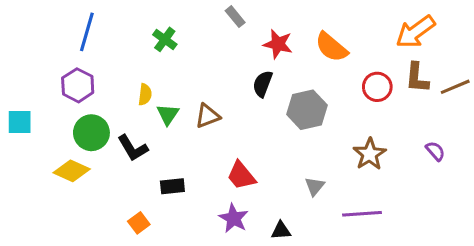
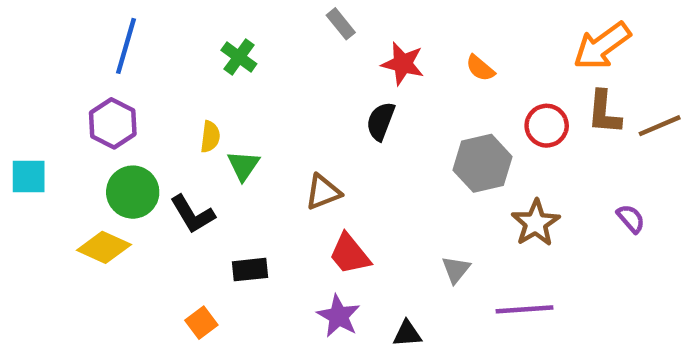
orange semicircle: (331, 47) -> (480, 68), size x0.6
gray hexagon: (307, 110) -> (482, 163), moved
brown triangle: (208, 116) -> (323, 192), moved

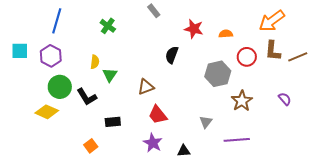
red star: (403, 64) -> (194, 29), moved
orange semicircle: (480, 68) -> (226, 34), moved, turned 136
cyan square: (29, 177) -> (20, 51), moved

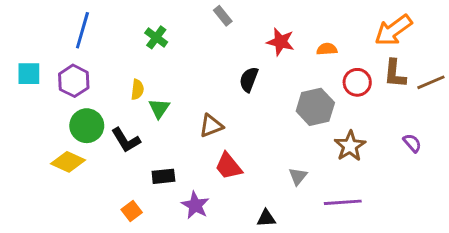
purple star: (153, 143) -> (195, 205), moved

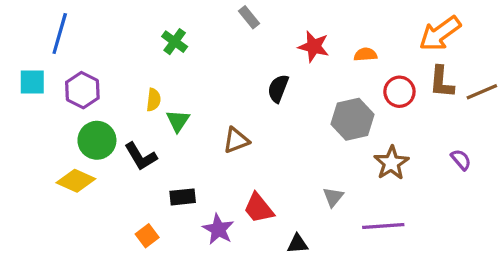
blue line: (82, 30) -> (60, 33), moved
red trapezoid: (229, 166) -> (259, 208), moved

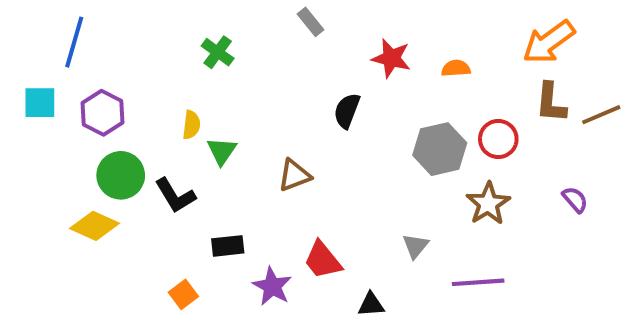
red circle: (399, 92) -> (498, 139), moved

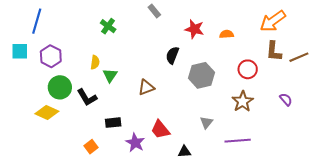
gray hexagon: (440, 149) -> (201, 75), moved

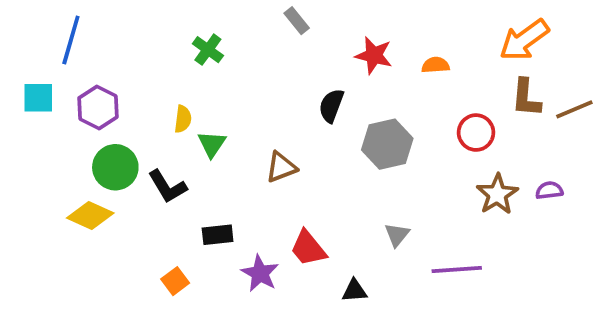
purple semicircle: (286, 99) -> (549, 190), turned -56
brown star: (243, 101) -> (497, 194), moved

